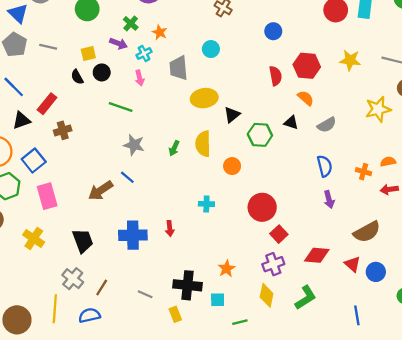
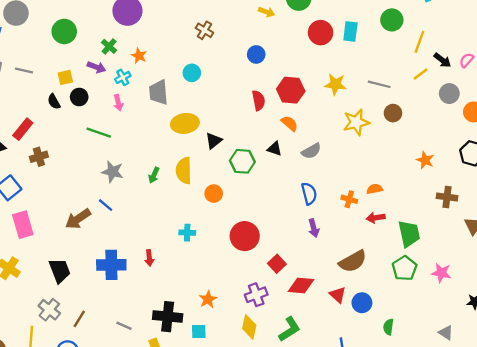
yellow star: (378, 109) -> (356, 122), moved
red square: (279, 234) -> (277, 264), moved

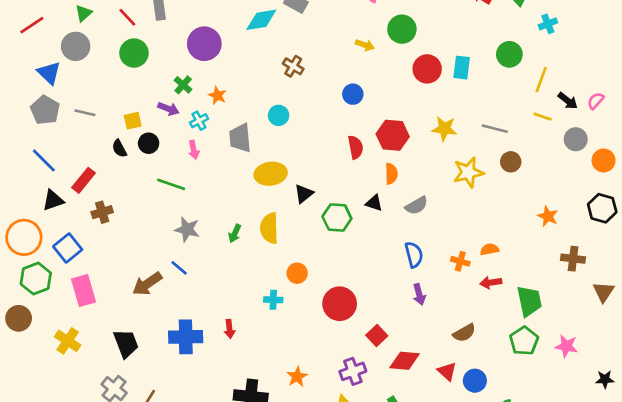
green circle: (64, 31) -> (134, 53), moved
yellow line: (421, 74) -> (543, 117), turned 56
orange semicircle: (290, 123) -> (391, 174), turned 48
orange circle: (214, 194) -> (297, 273), moved
brown semicircle: (353, 261) -> (464, 333), size x0.7

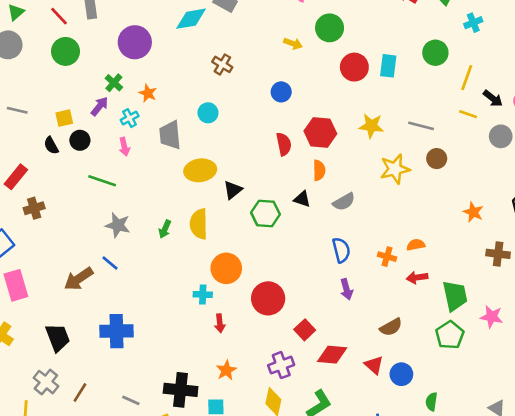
purple arrow: (168, 109) -> (100, 106), turned -72
orange circle: (297, 273) -> (226, 268), size x1.5
red arrow: (229, 329) -> (220, 323), moved
pink star: (566, 346) -> (492, 317), moved

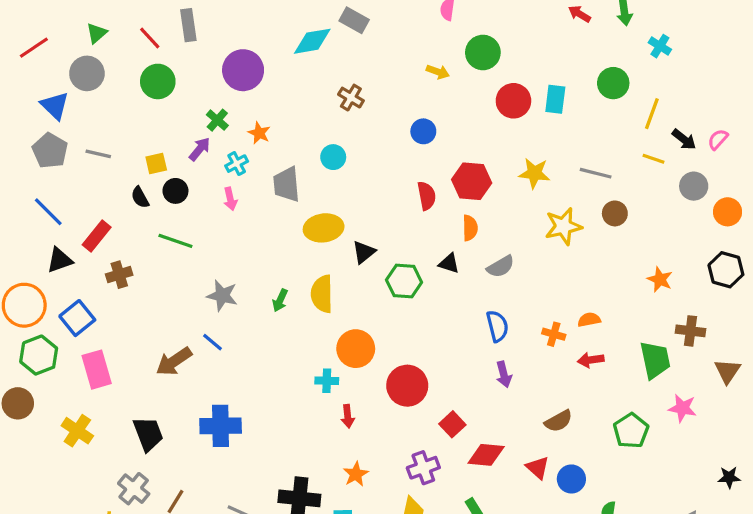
cyan cross: (473, 23) -> (660, 46), turned -36
green line: (102, 181) -> (175, 241), moved
green trapezoid: (455, 296) -> (655, 360), moved

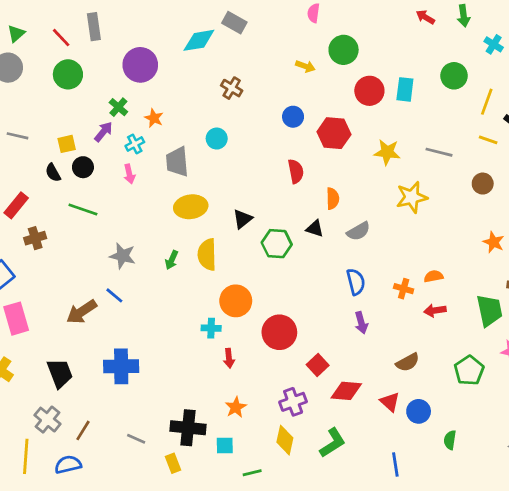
red hexagon: (472, 181) -> (334, 133), moved
brown circle: (615, 213) -> (483, 184), moved
yellow ellipse: (324, 228) -> (191, 207), moved

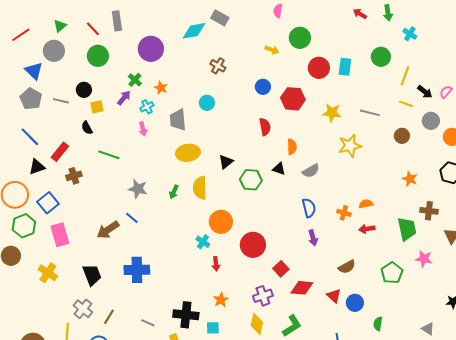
black circle: (83, 167) -> (84, 90), moved
cyan cross: (211, 328) -> (203, 242), turned 32

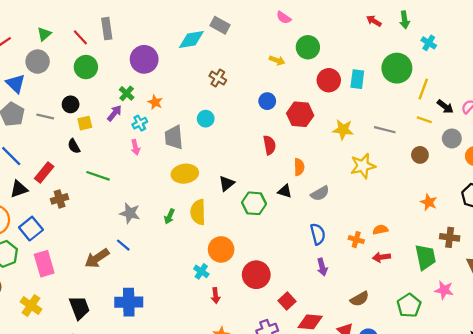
pink semicircle: (278, 11) -> (284, 18), turned -64
green circle: (381, 57) -> (397, 68), size x1.4

